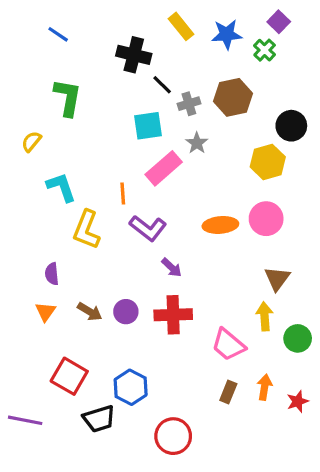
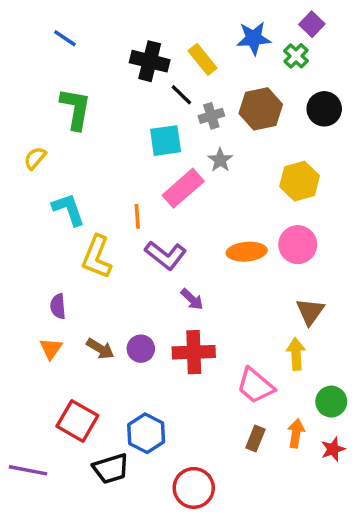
yellow rectangle: (181, 26) -> (203, 59), moved
black circle: (291, 126) -> (324, 109), moved
green circle: (298, 338) -> (331, 402), moved

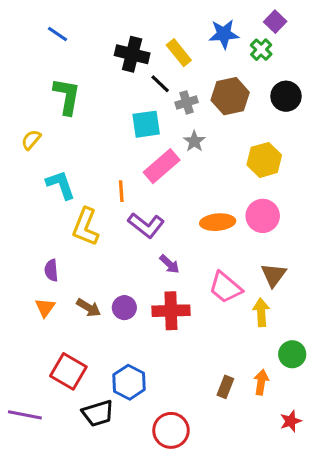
pink trapezoid: (255, 386) -> (225, 287), moved
red star: (333, 449) -> (291, 421), moved

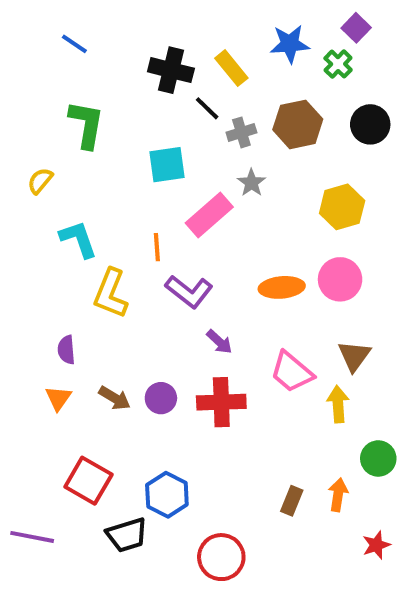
cyan square: (146, 124) -> (167, 165), moved

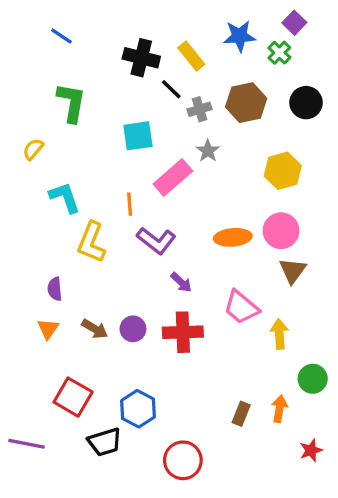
brown triangle: (354, 356) -> (293, 271), moved

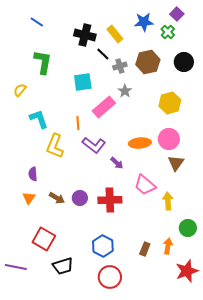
purple arrow: (181, 282) -> (117, 163), moved
blue hexagon: (138, 409) -> (103, 246), moved
red star: (311, 450) -> (187, 271), size x1.6

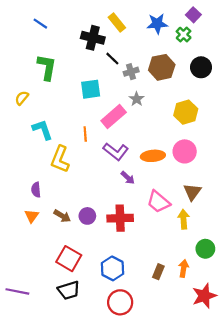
yellow rectangle: (115, 34) -> (117, 22), moved
purple L-shape: (94, 145) -> (116, 151), moved
brown triangle: (176, 163) -> (192, 192), moved
red square: (44, 239) -> (69, 259), moved

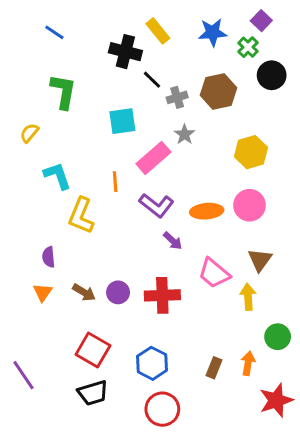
black circle: (201, 67) -> (272, 75), moved
purple line: (17, 291) -> (23, 375), moved, turned 45

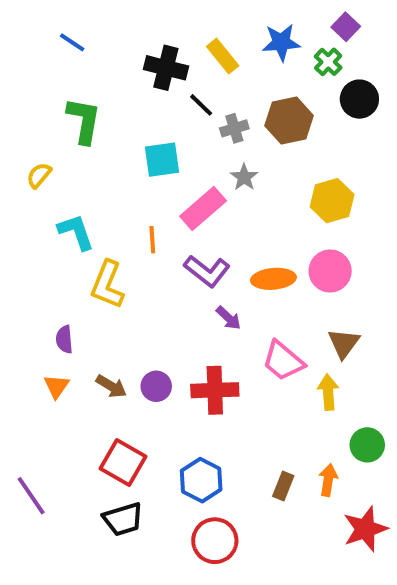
yellow rectangle: (158, 31) -> (223, 56), moved

